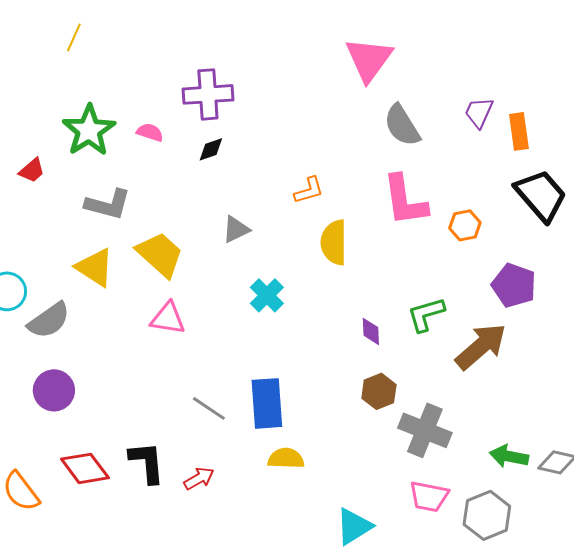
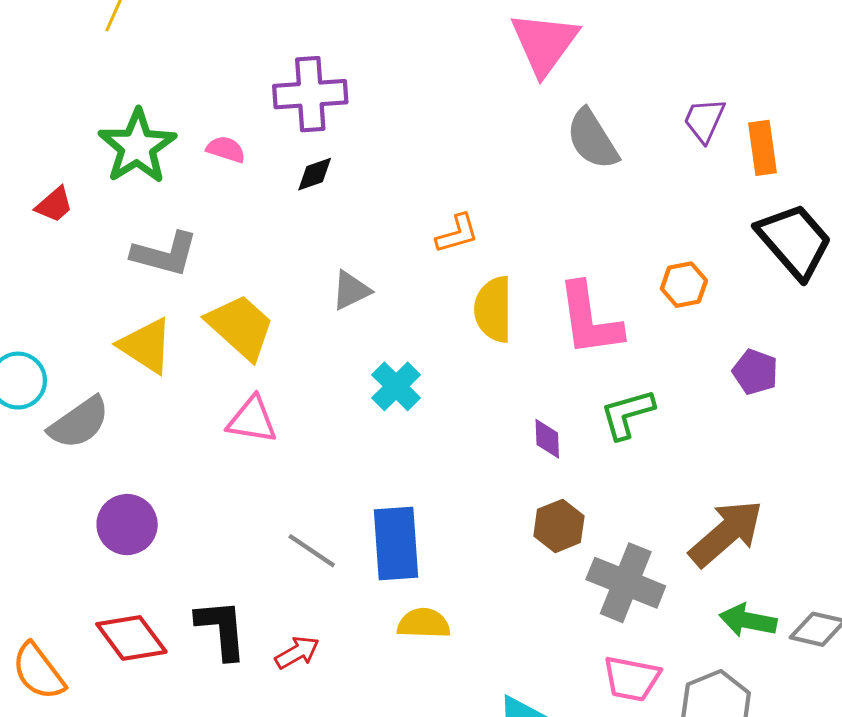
pink L-shape: (405, 200) -> (589, 319), moved
purple pentagon: (514, 285) -> (755, 372), size x0.7
brown arrow: (481, 346) -> (726, 533), moved
purple circle: (54, 390) -> (127, 525), moved

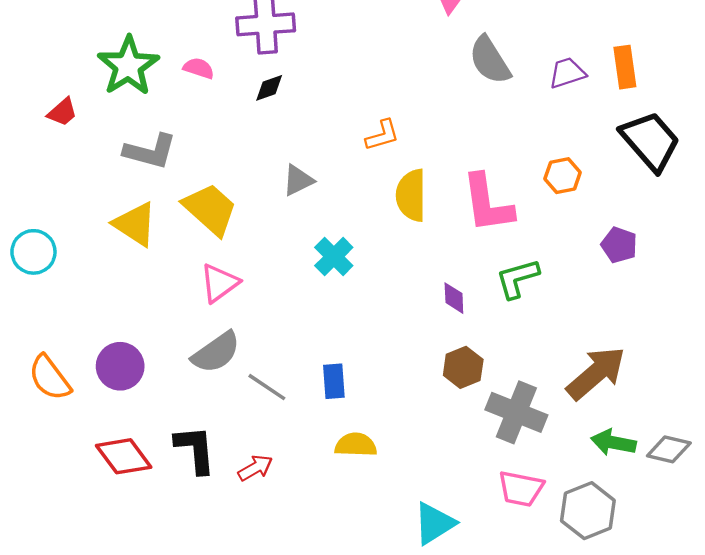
purple trapezoid: (704, 120) -> (567, 73), moved, turned 48
pink triangle: (252, 420) -> (219, 283), turned -45
gray semicircle: (79, 423) -> (216, 352), moved
blue rectangle: (396, 543) -> (334, 381), size x0.6
orange semicircle: (38, 671) -> (50, 378), moved

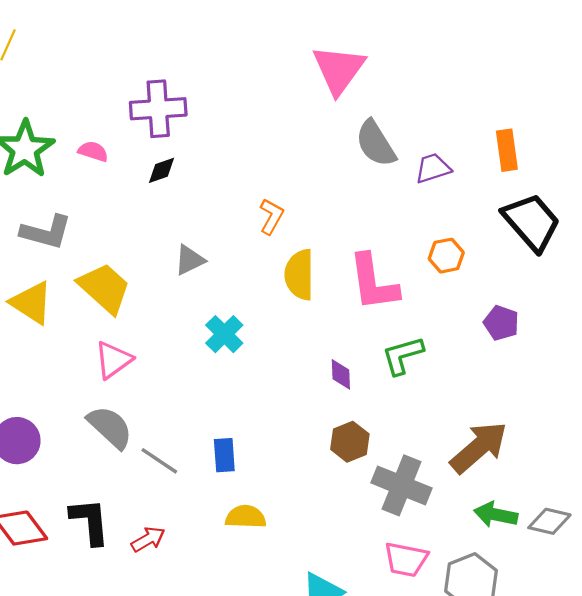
purple trapezoid: (567, 73) -> (433, 168), moved
orange L-shape: (382, 135) -> (271, 216), turned -45
gray semicircle: (216, 352) -> (110, 427), turned -102

